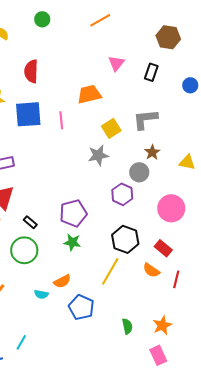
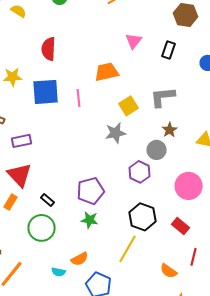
orange semicircle: (151, 270) -> (169, 271), moved

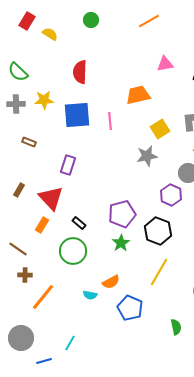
pink triangle: (134, 41) -> (165, 64), turned 42
purple rectangle: (22, 141) -> (68, 165), moved, turned -60
black hexagon: (143, 217) -> (158, 231), moved
green star: (90, 220) -> (121, 243), turned 30

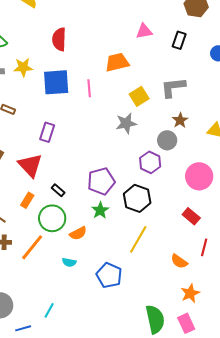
orange rectangle: (42, 225) -> (27, 200), moved
orange semicircle: (111, 282) -> (78, 233), moved
orange line: (43, 297) -> (32, 247), moved
green semicircle: (176, 327) -> (155, 319), moved, size x1.8

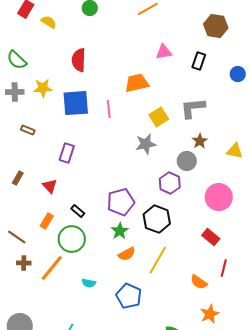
red triangle: (30, 165) -> (50, 186), size x0.6
orange semicircle: (78, 233) -> (127, 254), moved

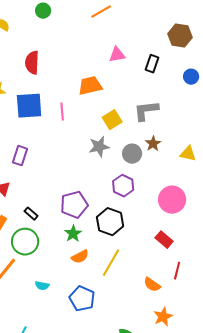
brown hexagon: (216, 26) -> (180, 36), moved
gray circle: (187, 161) -> (132, 154), moved

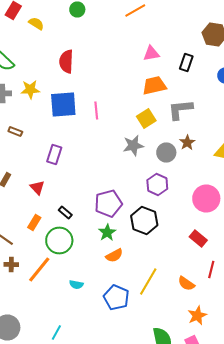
orange trapezoid: (90, 86) -> (154, 86), moved
yellow line: (111, 263) -> (148, 282), moved

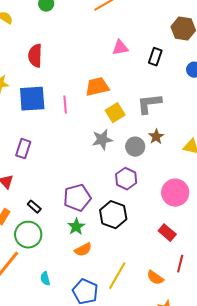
orange trapezoid: (154, 86) -> (97, 87), moved
cyan semicircle: (76, 284) -> (45, 279), turned 64

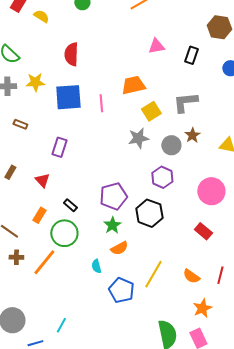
red line: (180, 264) -> (220, 275), moved
cyan semicircle: (45, 279) -> (96, 266), moved

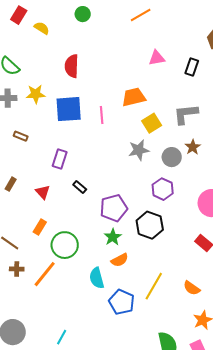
black rectangle: (70, 205) -> (80, 187), moved
cyan semicircle: (96, 266) -> (97, 278), size x1.5

